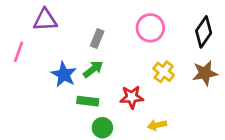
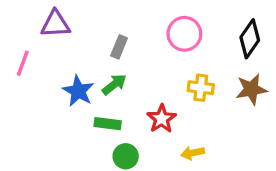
yellow cross: (164, 72) -> (201, 88), turned -30
red star: (132, 97) -> (162, 119), turned -30

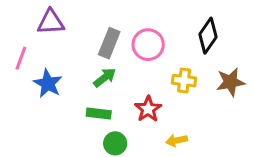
pink circle: (184, 34) -> (148, 45), moved
black diamond: (250, 39) -> (208, 36), moved
gray rectangle: (119, 47) -> (109, 43), size x1.4
blue star: (78, 91) -> (48, 84), moved

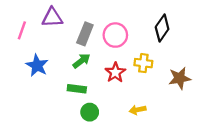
purple triangle: (51, 22) -> (52, 18), moved
pink line: (21, 58) -> (22, 30), moved
brown star: (230, 82) -> (180, 78), moved
red star: (148, 109) -> (115, 72), moved

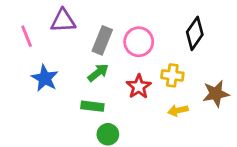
pink line: (22, 30) -> (27, 36), turned -42
yellow arrow: (138, 110) -> (178, 110), moved

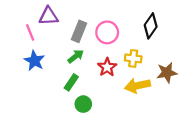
pink line: (27, 36) -> (30, 32), moved
green rectangle: (92, 106) -> (71, 82), turned -63
yellow arrow: (178, 110) -> (138, 86), size x1.6

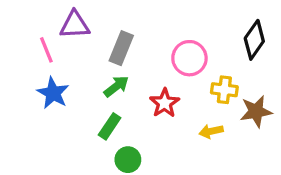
black diamond: (151, 26) -> (254, 40), moved
pink circle: (107, 32) -> (189, 58), moved
yellow cross: (133, 58) -> (224, 90), moved
yellow arrow: (138, 86) -> (211, 131), size x0.6

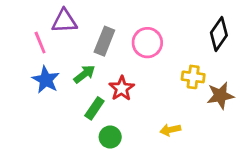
pink circle: (189, 58) -> (147, 43), moved
green arrow: (116, 86) -> (84, 74), moved
red star: (164, 103) -> (122, 88), moved
yellow arrow: (211, 131) -> (170, 130), moved

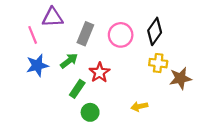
black diamond: (219, 34) -> (155, 31), moved
blue star: (46, 80) -> (37, 65), turned 30

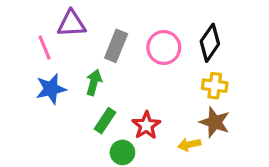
green arrow: (69, 61) -> (94, 82), turned -36
red star: (99, 72) -> (146, 125), moved
brown star: (180, 78) -> (215, 122), moved, turned 30

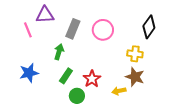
black diamond: (210, 43) -> (149, 27), moved
blue star: (51, 89) -> (29, 73), moved

